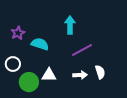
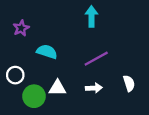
cyan arrow: (70, 25) -> (91, 16), moved
purple star: (18, 33) -> (21, 28), moved
white semicircle: (100, 72) -> (129, 83), moved

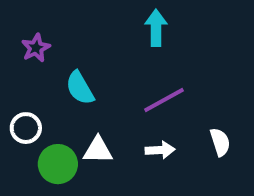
cyan semicircle: (47, 52) -> (80, 88), turned -138

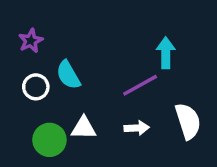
cyan arrow: (156, 28) -> (166, 53), moved
white circle: (26, 128) -> (36, 87), moved
white semicircle: (220, 142) -> (188, 121), size x1.5

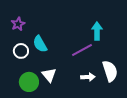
white triangle: (84, 128) -> (49, 75), turned 49
white arrow: (137, 128) -> (88, 77), moved

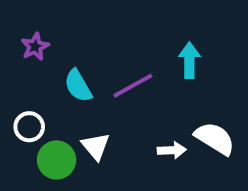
purple line: (82, 50) -> (133, 86), moved
white circle: (21, 51) -> (29, 127), moved
white semicircle: (110, 71) -> (215, 138), turned -40

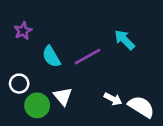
cyan arrow: (189, 60) -> (125, 40), turned -45
white semicircle: (215, 138) -> (141, 107), moved
white arrow: (172, 150) -> (113, 99), turned 30

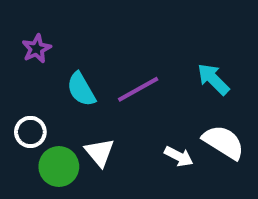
cyan arrow: (125, 40) -> (213, 79), moved
white semicircle: (141, 107) -> (223, 142), moved

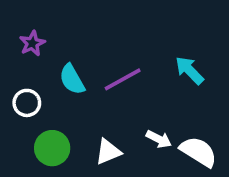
white circle: (30, 132) -> (27, 103), moved
white semicircle: (223, 142) -> (198, 152), moved
white triangle: (99, 152) -> (108, 152), moved, turned 48

